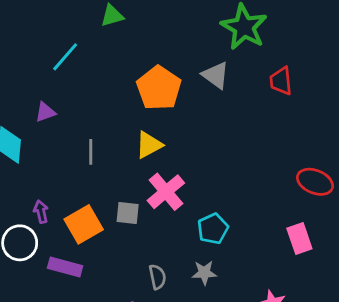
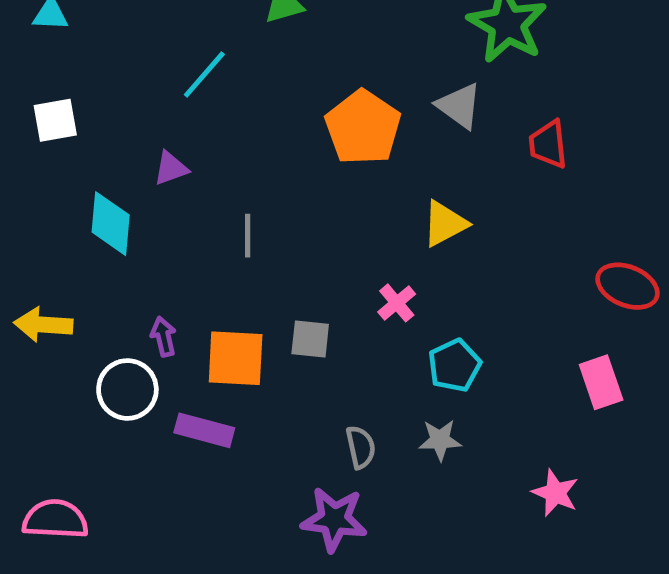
red trapezoid: (281, 81) -> (548, 144), moved
yellow triangle: (149, 145) -> (445, 224), moved
pink cross: (166, 192) -> (397, 303), moved, size x0.6
orange square: (84, 224) -> (236, 358), turned 33

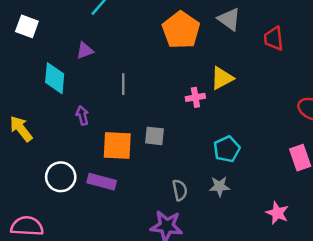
white square: (55, 120) -> (27, 26), turned 30
pink cross: (397, 303) -> (195, 97), moved, turned 30
yellow arrow: (43, 325) -> (21, 129), turned 48
purple arrow: (163, 337) -> (82, 115), moved
white circle: (127, 389) -> (61, 177), moved

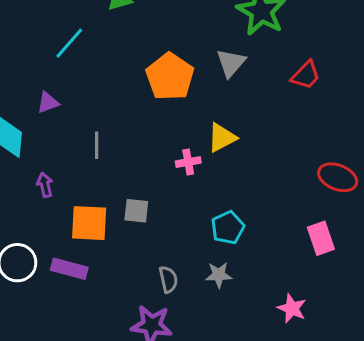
gray triangle: (229, 19) -> (231, 63), turned 35
red trapezoid: (274, 38) -> (306, 75), moved, turned -130

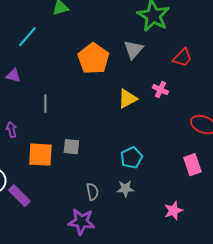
purple triangle: (48, 103) -> (13, 76), turned 35
pink cross: (188, 162) -> (160, 90), moved, turned 35
purple rectangle: (69, 269) -> (19, 196), moved, turned 30
pink star: (292, 308) -> (173, 211), turned 30

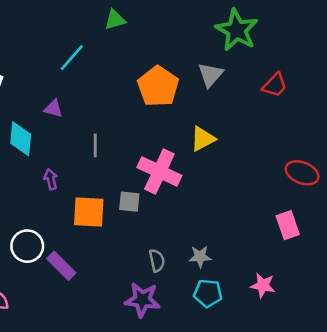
pink cross: (160, 90) -> (159, 171), moved, size x2.0
cyan pentagon: (131, 158) -> (208, 293), moved, turned 30
pink star: (173, 211) -> (263, 285), turned 30

